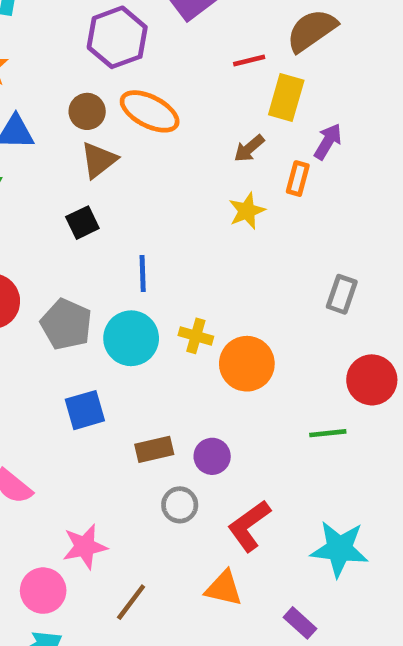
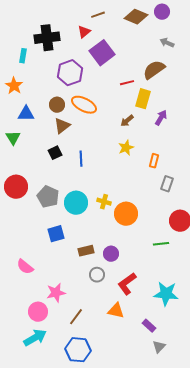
orange rectangle: (298, 179) -> (154, 161), moved
blue line: (143, 273) -> (81, 159), moved

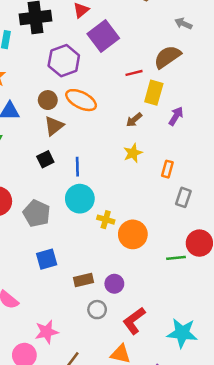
cyan circle: (76, 203) -> (80, 199), moved
green line: (161, 244) -> (176, 258), moved

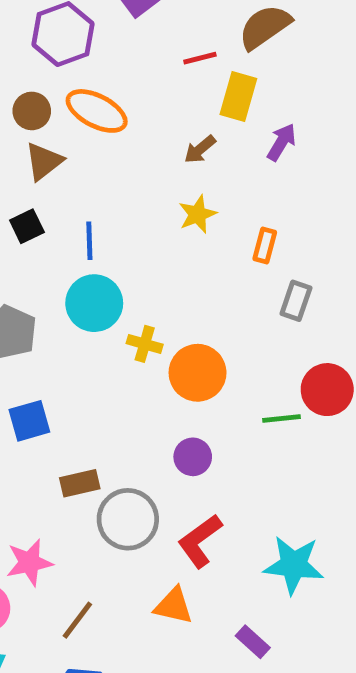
brown rectangle: (84, 280) -> (80, 483), moved
purple circle: (114, 284) -> (193, 457), moved
gray circle: (97, 310) -> (128, 519), size x1.6

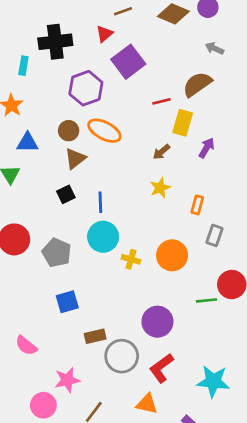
orange circle: (198, 373) -> (172, 255), moved
purple circle: (193, 457) -> (157, 322), size x1.5

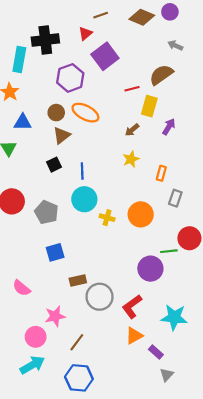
cyan rectangle: (23, 66) -> (19, 59), size x1.6
purple circle: (157, 322) -> (150, 269), moved
orange triangle: (147, 404) -> (134, 336), moved, turned -42

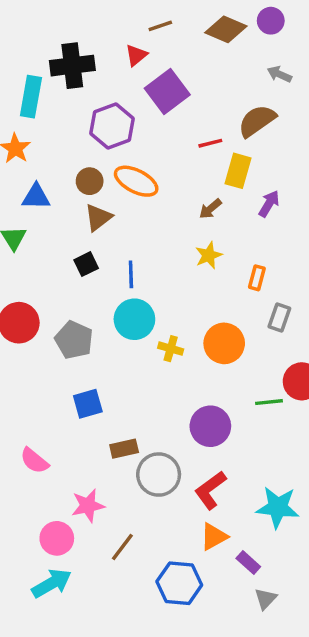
purple circle: (150, 269) -> (210, 426), moved
blue hexagon: (79, 378) -> (179, 583), moved

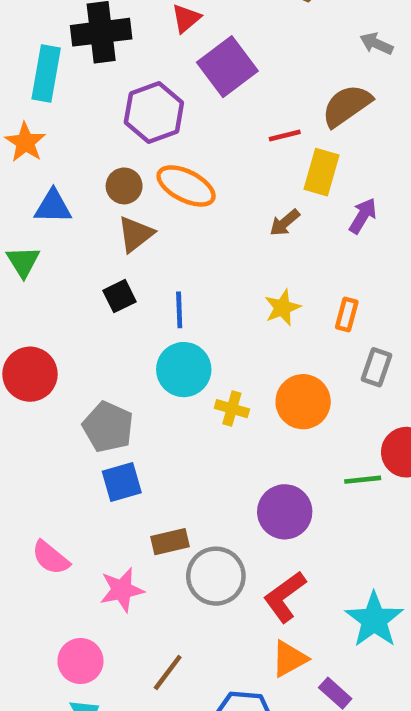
yellow star: (209, 255) -> (282, 308), moved
gray pentagon: (74, 340) -> (108, 427), moved
pink star: (88, 506) -> (122, 590), moved
cyan star: (278, 507) -> (374, 620), turned 30

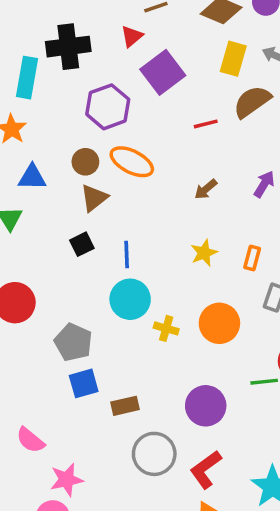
yellow rectangle: (321, 172) -> (233, 59), moved
brown rectangle: (170, 542) -> (125, 406), moved
pink star: (122, 590) -> (66, 480), moved

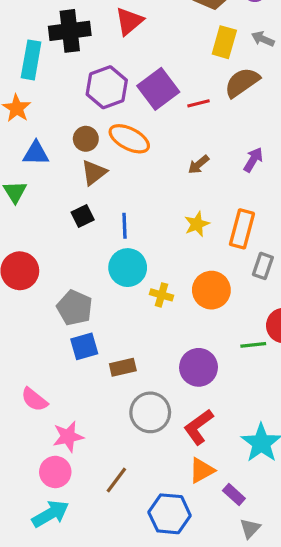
red triangle: (132, 36) -> (129, 21), size x1.4
purple square: (163, 72) -> (158, 89), moved
orange rectangle: (252, 258) -> (242, 229), size x1.6

